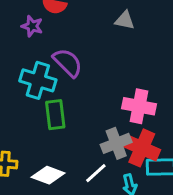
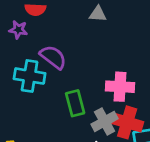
green rectangle: (55, 115) -> (75, 103), moved

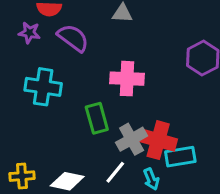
purple semicircle: (53, 57) -> (73, 38), moved
pink cross: (120, 87) -> (127, 79), moved

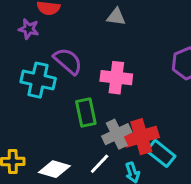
purple semicircle: (73, 38) -> (68, 61), moved
red cross: (158, 140) -> (141, 137), turned -36
cyan rectangle: (180, 157) -> (161, 153), turned 44

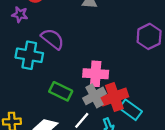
pink cross: (116, 78) -> (96, 74), moved
green rectangle: (86, 113) -> (61, 91), moved, turned -50

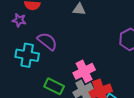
pink cross: (96, 74) -> (84, 71), turned -30

